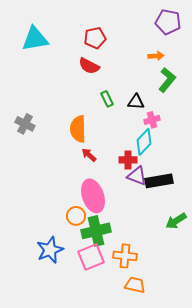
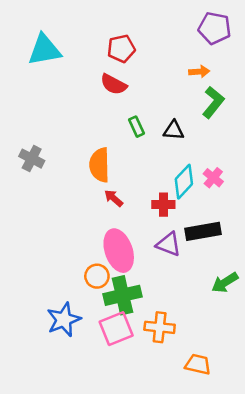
pink cross: (152, 120) -> (213, 178), moved, turned -35
purple triangle: (137, 176) -> (169, 244), moved
orange trapezoid: (135, 285) -> (198, 364), moved

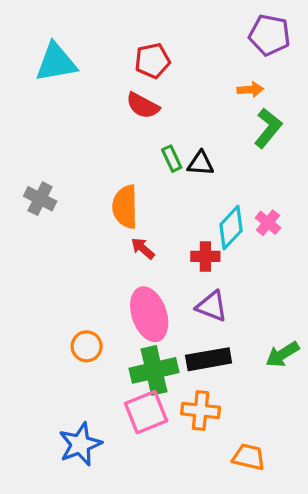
black triangle: (174, 130) -> (201, 163), moved
black rectangle: (203, 231) -> (209, 359), moved
orange circle: (97, 276) -> (87, 346), moved
blue star: (64, 320) -> (80, 444), moved

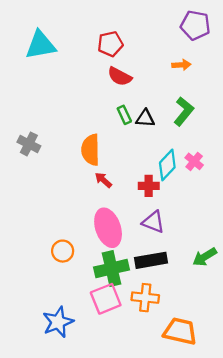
red semicircle: (143, 106) -> (120, 76), moved
green L-shape: (268, 128) -> (184, 111), moved
orange trapezoid: (249, 457) -> (180, 331), size x1.4

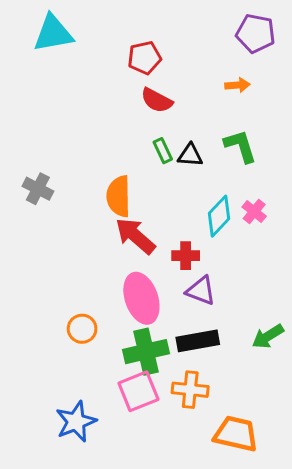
cyan triangle: (41, 45) -> (53, 33), moved
green L-shape: (184, 111) -> (240, 146), turned -56
red arrow: (103, 180) -> (135, 236), size x1.8
red cross: (149, 186) -> (186, 256), moved

